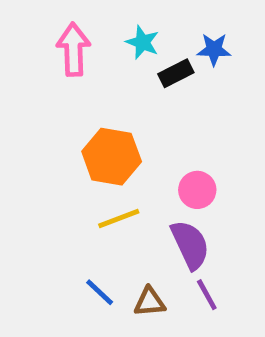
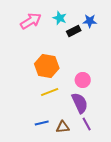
pink arrow: (73, 49) -> (31, 21), turned 60
blue line: (100, 292) -> (42, 123), turned -56

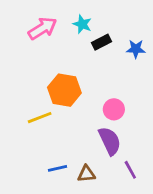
blue star: (90, 21) -> (136, 49), moved
yellow line: (50, 92) -> (40, 118), moved
purple line: (87, 124) -> (130, 170), moved

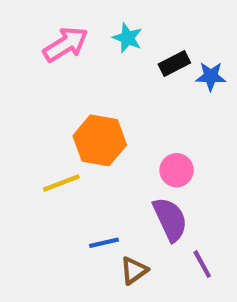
black rectangle: (101, 42) -> (174, 64), moved
blue line: (58, 168) -> (104, 243), moved
brown triangle: (86, 174) -> (134, 270), turned -30

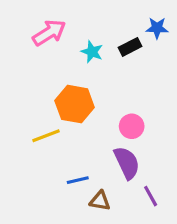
cyan star: (127, 38) -> (92, 52), moved
blue star: (211, 76) -> (157, 28), moved
brown triangle: (134, 270) -> (100, 201), turned 45

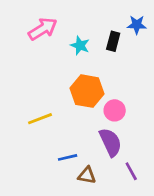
black rectangle: (130, 47) -> (113, 41), turned -48
orange hexagon: (75, 104) -> (87, 91), moved

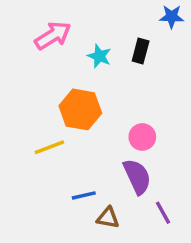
blue star: (137, 25) -> (172, 17), moved
orange hexagon: (87, 91) -> (80, 109), moved

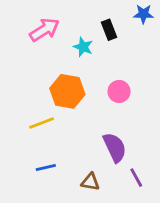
black rectangle: (141, 51) -> (109, 30), moved, turned -36
pink circle: (142, 137) -> (119, 91), moved
blue line: (84, 195) -> (46, 168), moved

